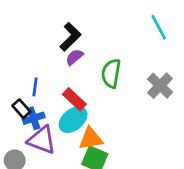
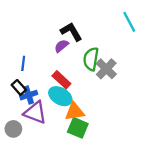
black L-shape: (70, 37) -> (71, 32), moved, turned -75
gray cross: (160, 86) -> (106, 69), moved
blue line: (35, 87) -> (23, 63), moved
cyan ellipse: (73, 120) -> (60, 96), turned 70

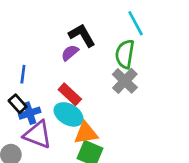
cyan line: (129, 22) -> (136, 23), moved
green semicircle: (91, 59) -> (125, 54), moved

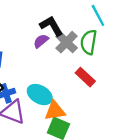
gray cross: (125, 81) -> (67, 42), moved
red rectangle: (70, 94) -> (85, 77), moved

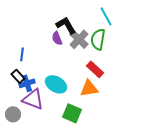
purple semicircle: (41, 41) -> (57, 38), turned -72
orange triangle: (55, 111) -> (89, 88), moved

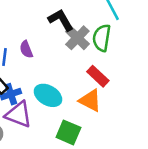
purple semicircle: (57, 38) -> (26, 49), moved
orange triangle: (89, 88) -> (90, 101), turned 36

